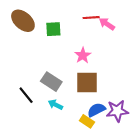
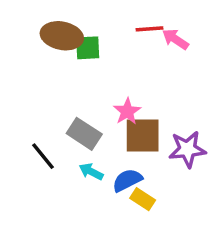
brown ellipse: (23, 21) -> (62, 36), moved, turned -30
pink star: (83, 55) -> (127, 111), moved
blue semicircle: (96, 110) -> (127, 180), moved
purple star: (117, 111) -> (187, 149), moved

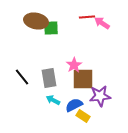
gray rectangle: (84, 134) -> (49, 78), turned 48
purple star: (187, 149) -> (100, 96), moved
black line: (43, 156) -> (22, 77), moved

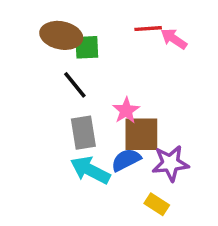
black line: (22, 77) -> (75, 85), moved
cyan arrow: (53, 100) -> (90, 170), size x1.6
blue semicircle: (74, 105) -> (126, 160), moved
yellow rectangle: (83, 116) -> (157, 204), moved

